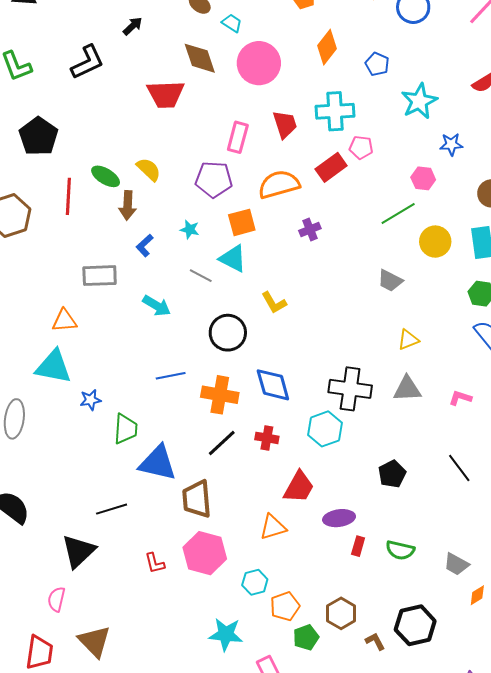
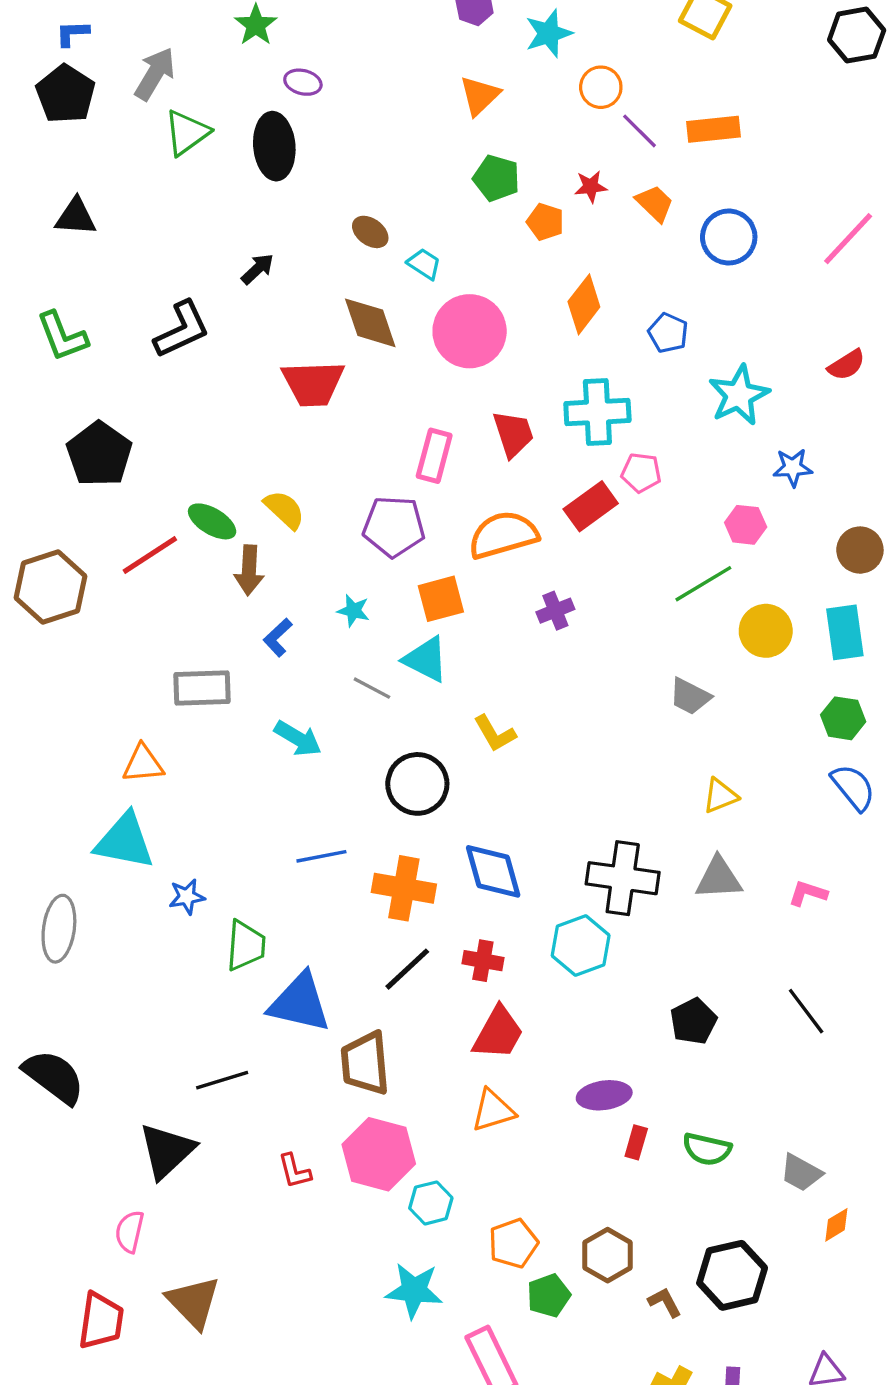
red line: (68, 196) -> (150, 555), turned 54
red trapezoid: (299, 487) -> (498, 1033), moved
cyan hexagon: (255, 582) -> (431, 1203), moved

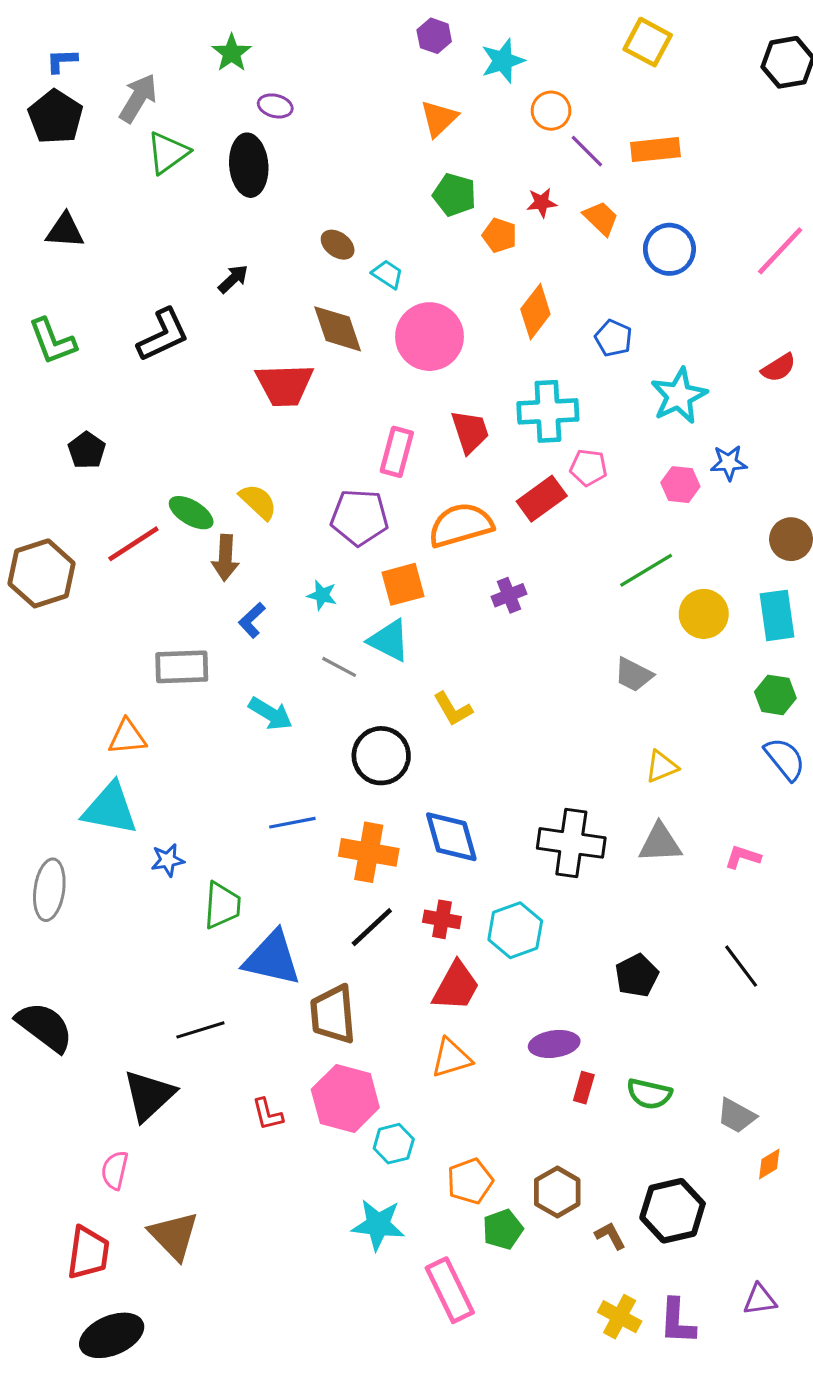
black pentagon: (99, 454) -> (87, 450), size x0.6
pink hexagon: (746, 525) -> (680, 485), moved
cyan hexagon: (581, 945) -> (515, 930), moved

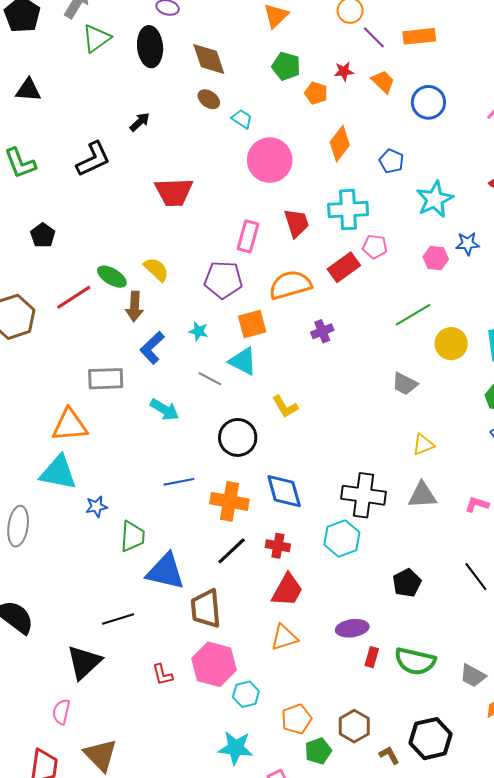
brown diamond: (338, 329) -> (209, 59), moved
blue L-shape: (252, 620) -> (152, 348), size x1.4
orange triangle: (127, 737) -> (70, 425), size x1.4
cyan hexagon: (515, 930) -> (342, 539), moved
green semicircle: (649, 1094) -> (415, 661), size x1.4

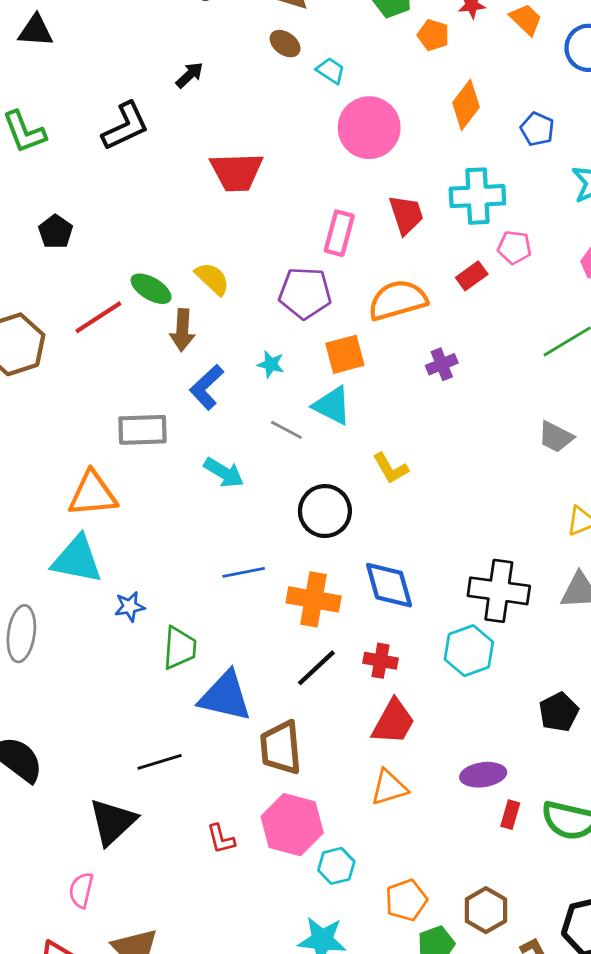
red rectangle: (344, 267) -> (472, 276), size x0.7

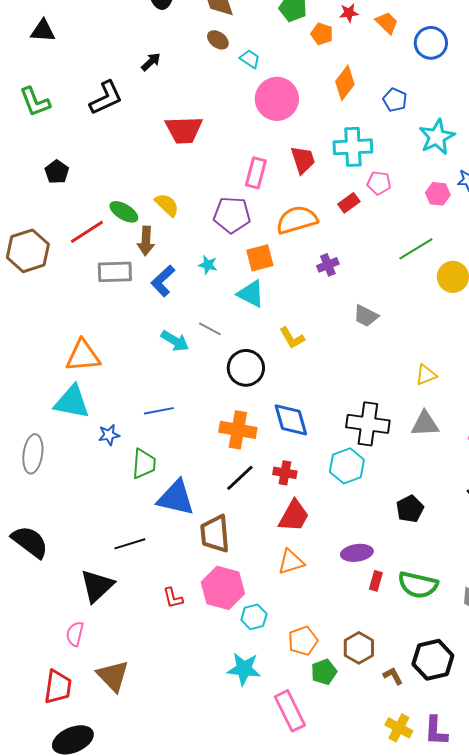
gray rectangle: (143, 430) -> (115, 272), moved
gray line: (286, 430) -> (210, 329), moved
gray trapezoid: (556, 437) -> (366, 316), moved
blue line: (244, 572) -> (159, 411), moved

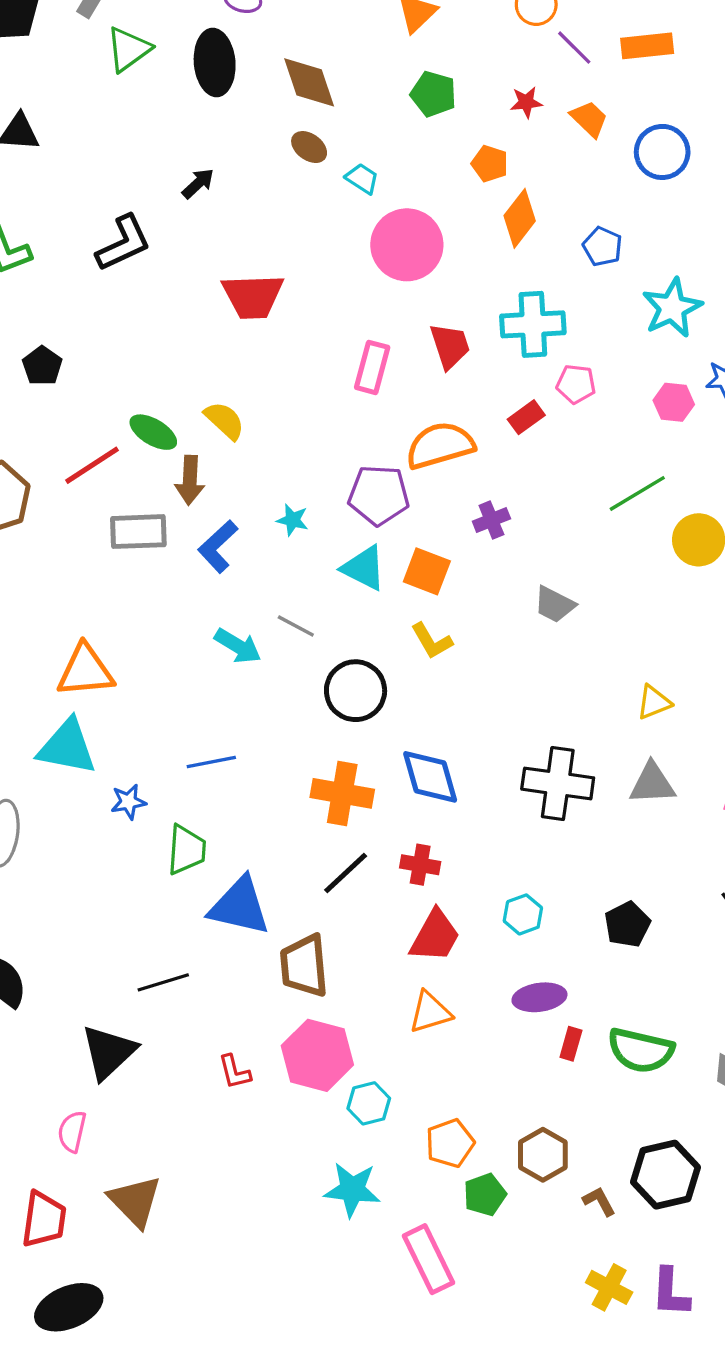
orange pentagon: (322, 34) -> (490, 164), moved
purple pentagon: (232, 215) -> (379, 495), moved
orange square: (260, 258) -> (427, 571), moved, turned 36
cyan hexagon: (347, 466) -> (523, 914), moved, size x0.7

